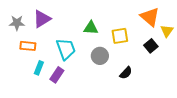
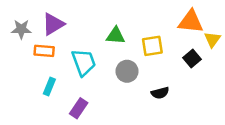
orange triangle: (150, 17) -> (191, 22), turned -35
orange rectangle: (28, 46) -> (44, 51), moved
black semicircle: (126, 73) -> (160, 93), turned 32
purple rectangle: (57, 75) -> (79, 108), moved

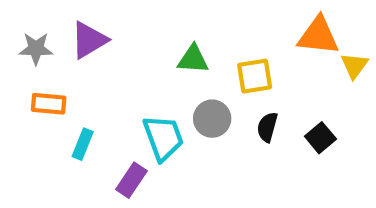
orange rectangle: (44, 51) -> (49, 104), moved
black square: (192, 59) -> (320, 138), moved
cyan trapezoid: (84, 62) -> (163, 138), moved
black semicircle: (160, 93) -> (267, 127), moved, turned 120

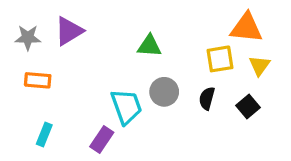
yellow triangle: (354, 66) -> (259, 66), moved
yellow square: (255, 76) -> (220, 59), moved
cyan rectangle: (83, 144) -> (44, 135), moved

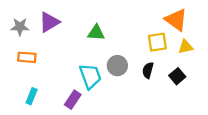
orange triangle: (246, 28) -> (176, 20), turned 30
green triangle: (149, 46) -> (96, 33), moved
yellow triangle: (259, 66) -> (186, 47), turned 42

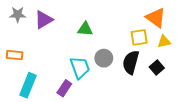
gray star: (20, 27) -> (18, 15), moved
orange rectangle: (27, 57) -> (15, 55), moved
black semicircle: (148, 70) -> (131, 62), size x1.6
cyan rectangle: (32, 96) -> (28, 85), size x1.6

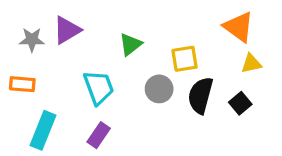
gray star: (18, 15) -> (32, 40), moved
green triangle: (85, 29) -> (130, 44), turned -42
yellow square: (139, 37) -> (185, 59), moved
cyan trapezoid: (80, 67) -> (99, 87), moved

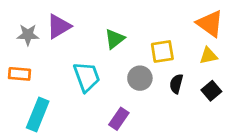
yellow triangle: (251, 63) -> (209, 56), moved
black semicircle: (200, 95) -> (176, 84), size x0.6
purple rectangle: (99, 135) -> (119, 119), moved

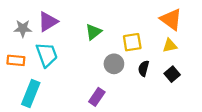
cyan trapezoid: (87, 77) -> (47, 55), moved

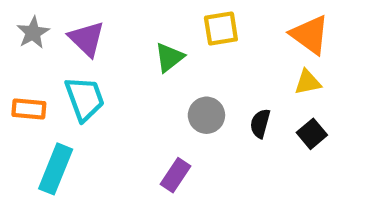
purple triangle: (48, 22) -> (87, 39), turned -45
gray star: (23, 29) -> (33, 33), moved, turned -30
yellow square: (132, 42) -> (221, 28), moved

